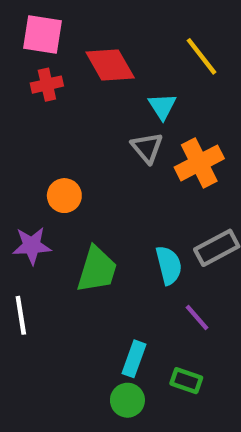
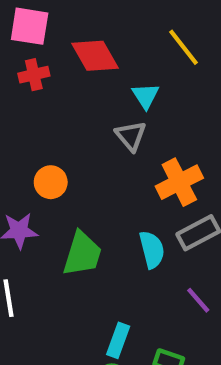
orange cross: (199, 163) -> (179, 182), moved
purple line: (197, 317) -> (198, 300), moved

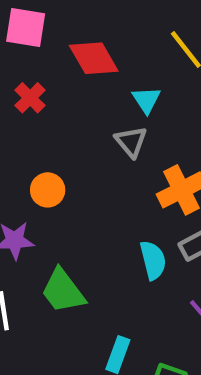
red cross: (34, 75) -> (30, 98), moved, turned -32
green trapezoid: (82, 254) -> (63, 291), moved, turned 126

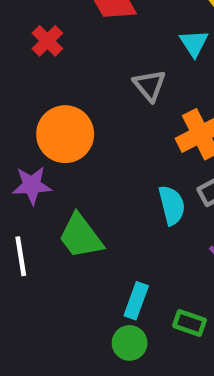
cyan triangle: (146, 100) -> (194, 43), moved
orange circle: (48, 190) -> (65, 134), size x1.6

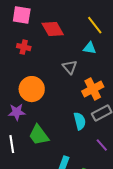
red cross: (47, 41) -> (24, 47), turned -32
cyan triangle: (194, 43) -> (90, 48), turned -48

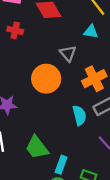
orange circle: (32, 89) -> (46, 79), moved
green trapezoid: (39, 135) -> (37, 147), moved

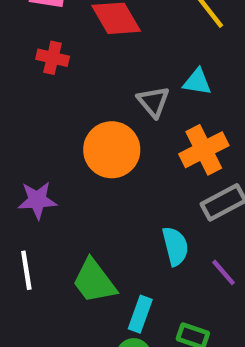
cyan triangle: (91, 32) -> (197, 82), moved
cyan semicircle: (79, 115) -> (175, 246), moved

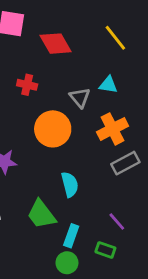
red cross: (53, 58) -> (27, 85), moved
cyan semicircle: (175, 246) -> (70, 184), moved
purple line: (223, 272) -> (117, 221), moved

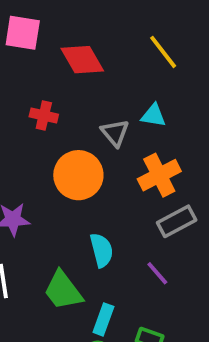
purple line: (117, 221) -> (157, 273), moved

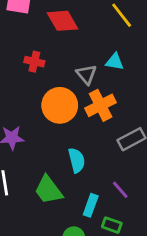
orange cross: (159, 175) -> (101, 105), moved
purple line: (157, 273) -> (120, 190), moved
cyan rectangle: (103, 319) -> (91, 205), moved

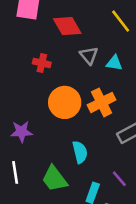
gray triangle: (86, 74) -> (89, 55), moved

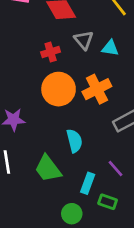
red cross: (42, 63) -> (51, 52), moved, turned -30

